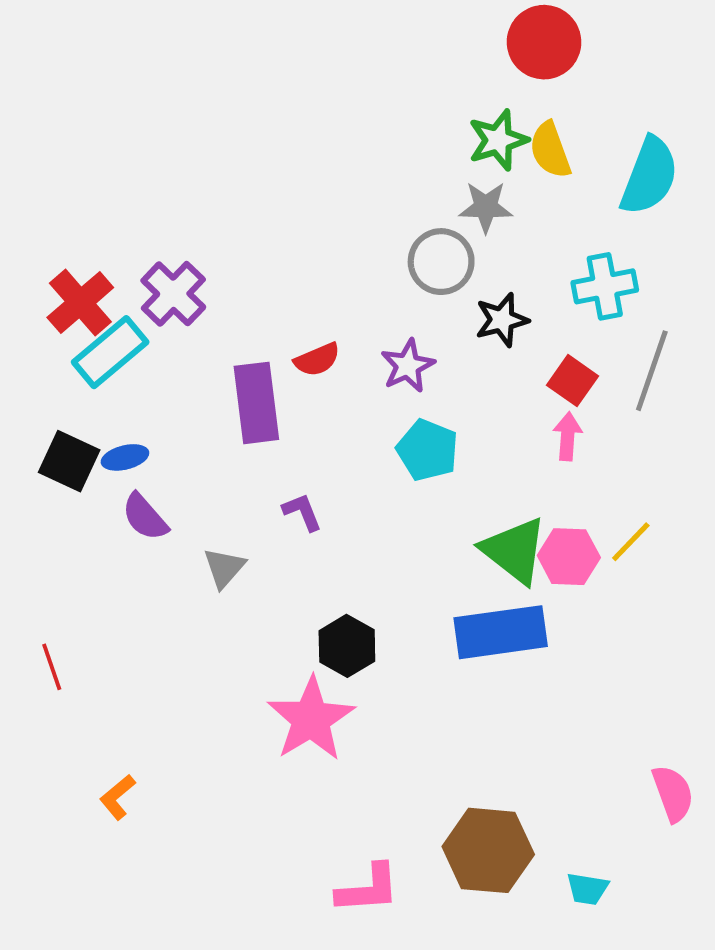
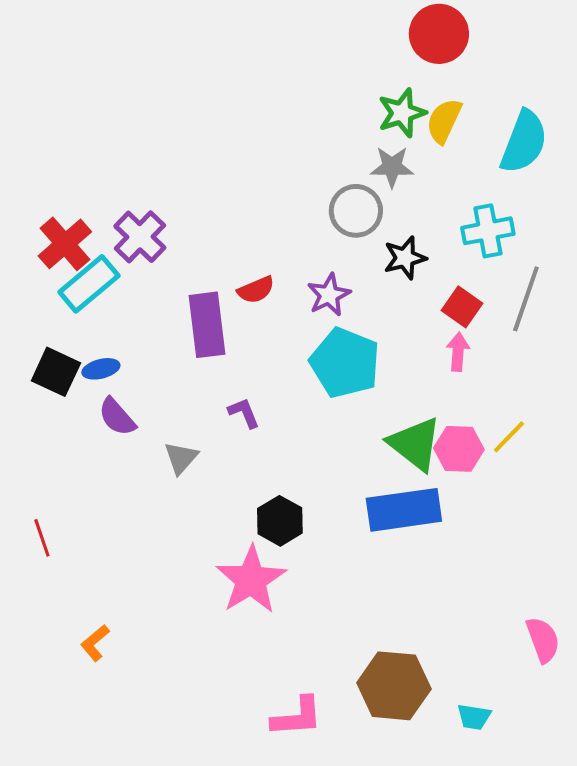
yellow semicircle: (550, 150) -> (444, 121), turned 45
cyan pentagon: (427, 450) -> (345, 363), size x1.4

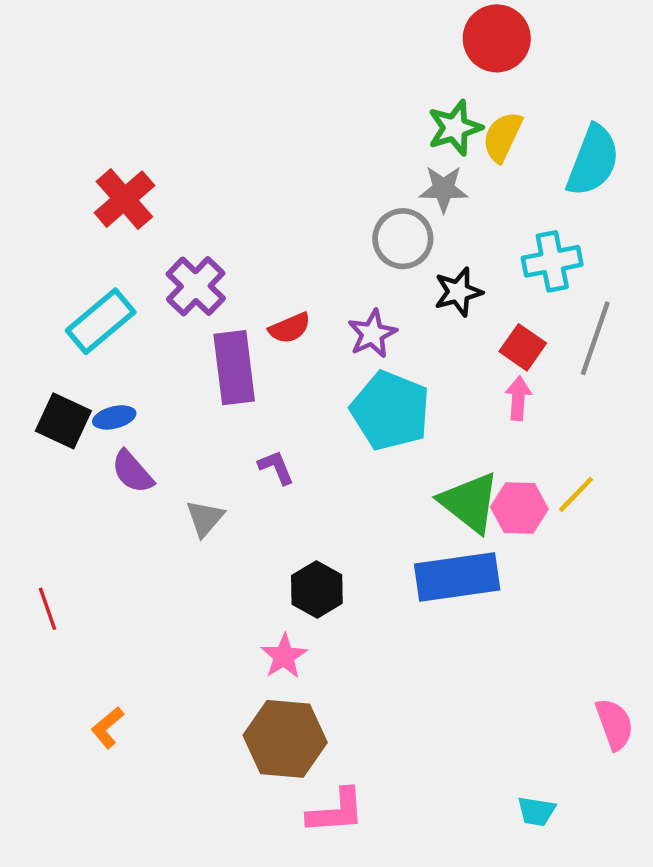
purple cross: (140, 237) -> (196, 286), moved
red cross: (65, 244) -> (124, 199), moved
pink star: (251, 580) -> (284, 656), size x0.6
brown hexagon: (394, 686) -> (285, 739), moved

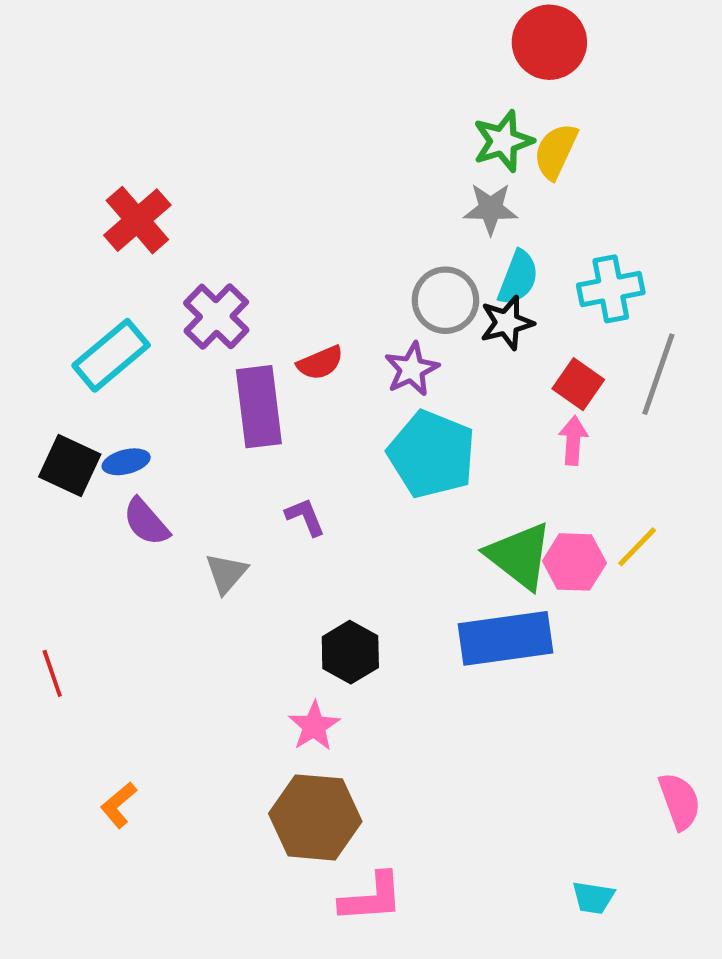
cyan semicircle: (593, 161) -> (518, 278), moved, size x0.7
gray circle: (403, 239) -> (445, 300), moved

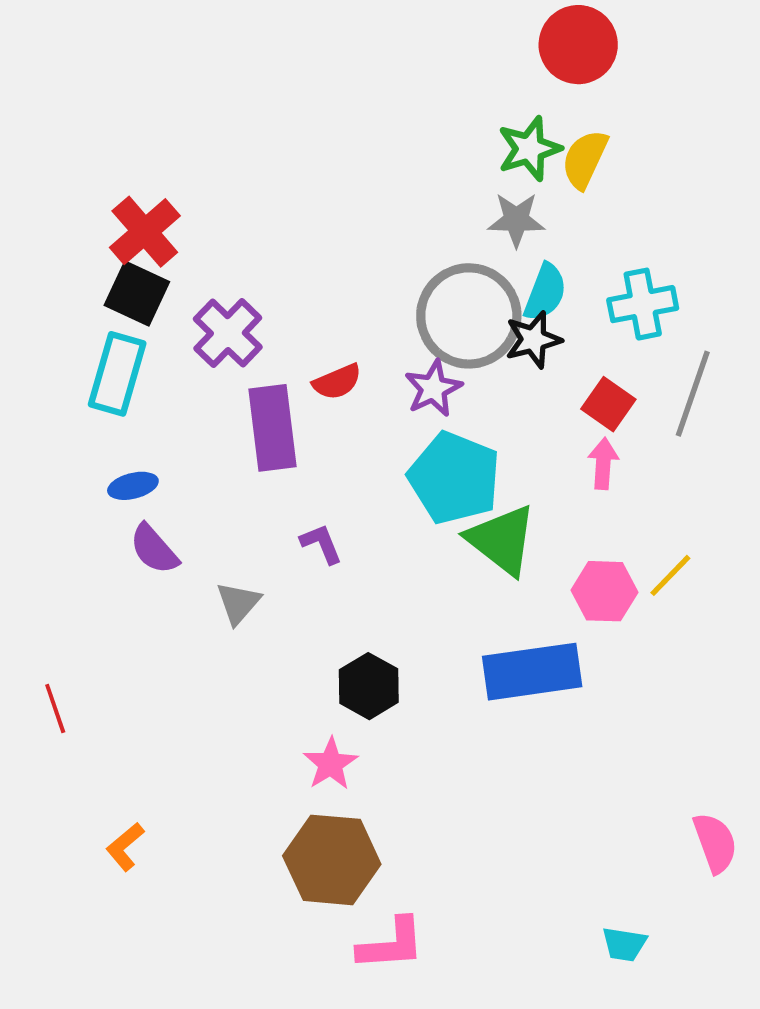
gray circle: (445, 300) -> (469, 316), size x1.5
cyan rectangle: (111, 355) -> (117, 374), turned -34
black square: (70, 466) -> (137, 294), moved
green triangle: (519, 556) -> (502, 540), moved

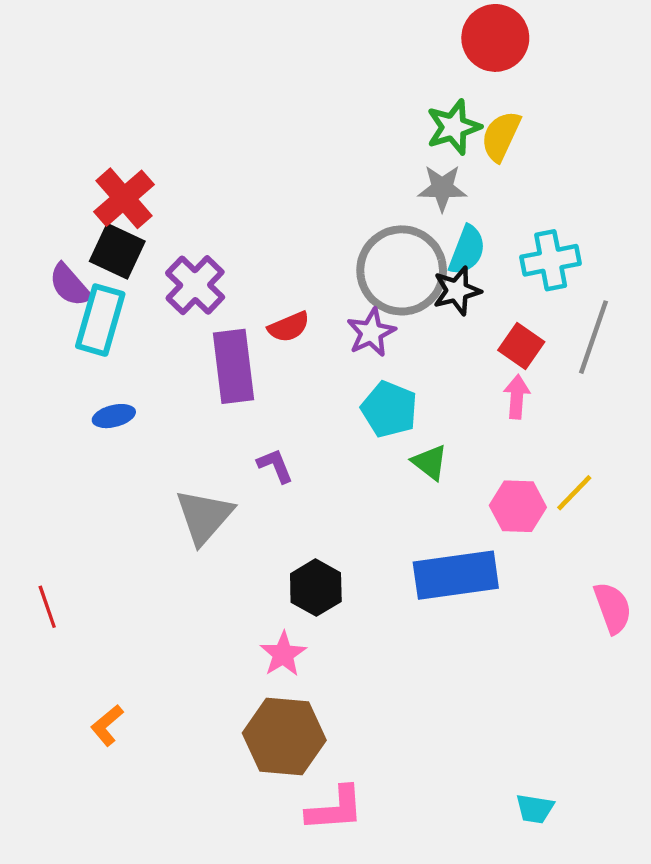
cyan pentagon: (454, 478) -> (389, 409), size x0.7
green triangle: (502, 540) -> (430, 462), size x0.6
purple semicircle: (154, 549) -> (70, 285), moved
gray triangle: (238, 603) -> (204, 516), size x1.5
pink semicircle: (715, 843) -> (613, 608), moved

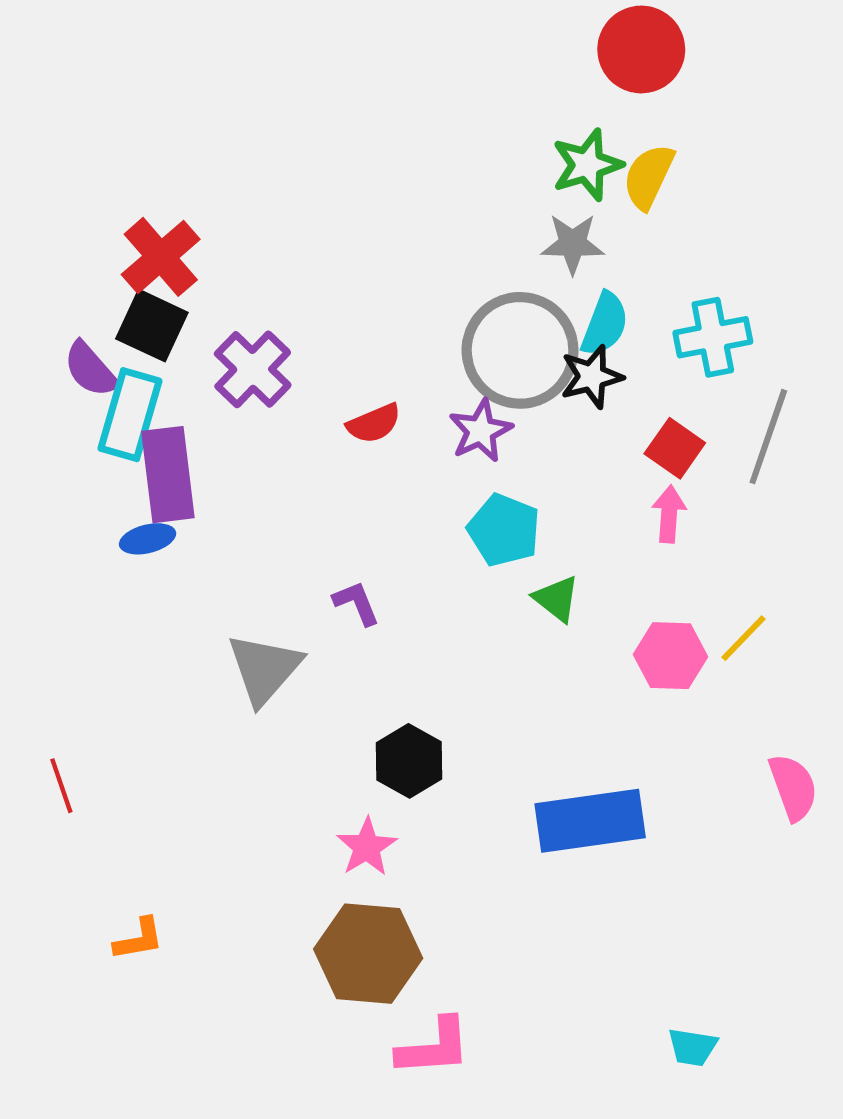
purple rectangle: (233, 366) -> (168, 475), moved
blue rectangle: (456, 575) -> (590, 821), moved
orange L-shape: (107, 725) -> (139, 939), turned -150

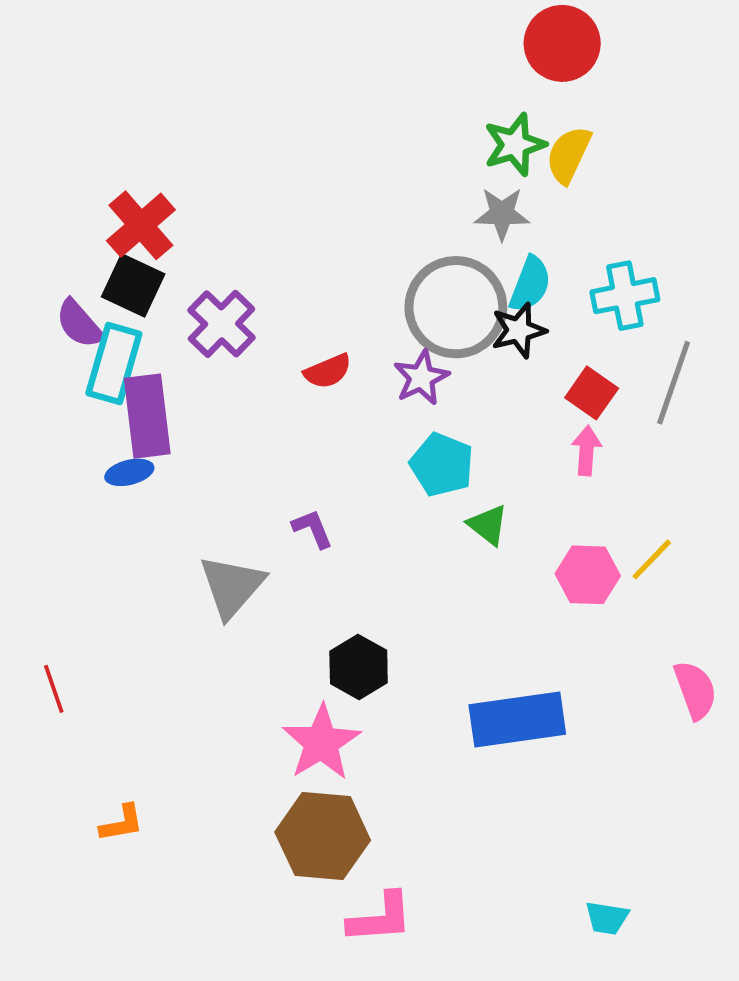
pink star: (367, 847) -> (321, 743), size x1.5

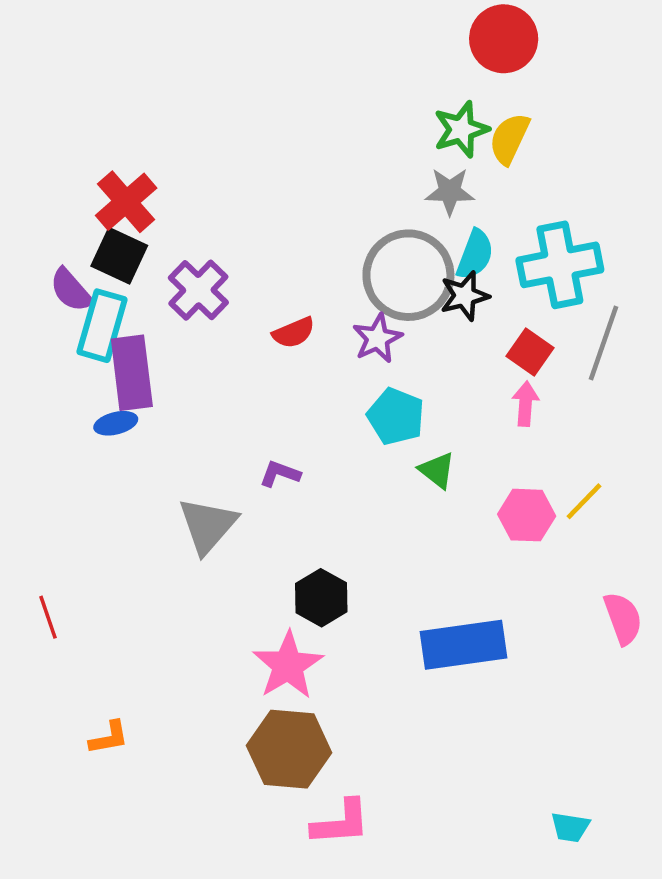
cyan cross: (625, 296) -> (560, 265), size x1.4
purple L-shape: (312, 529) -> (280, 474), turned -48
cyan trapezoid: (607, 918) -> (570, 827), moved

